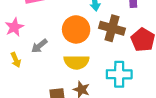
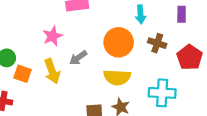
brown cross: (112, 28) -> (157, 43), size x0.7
yellow arrow: (16, 60) -> (52, 71), size x1.5

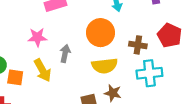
pink star: (52, 36) -> (37, 37), turned 30
brown cross: (157, 43) -> (138, 45), moved
gray arrow: (78, 58) -> (65, 53), turned 147

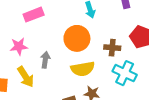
cyan cross: (149, 73) -> (125, 73), turned 35

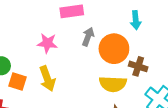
brown cross: (112, 48) -> (138, 66), moved
gray arrow: (45, 60) -> (88, 37), moved

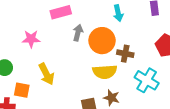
pink star: (47, 43) -> (31, 39), moved
orange square: (18, 81) -> (22, 90), moved

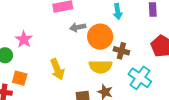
gray arrow: (78, 33) -> (78, 27), turned -119
pink star: (31, 39) -> (24, 39), moved, turned 30
yellow arrow: (46, 74) -> (57, 69), moved

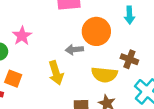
gray arrow: (78, 27) -> (74, 50), moved
orange circle: (100, 37) -> (96, 31), moved

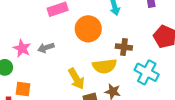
gray arrow: (74, 50) -> (46, 48), moved
yellow arrow: (56, 73) -> (76, 79), moved

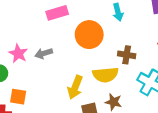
yellow arrow: (76, 79) -> (75, 87), turned 50

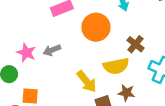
brown cross: (127, 55) -> (135, 44), turned 35
yellow arrow: (75, 87) -> (87, 81), turned -55

